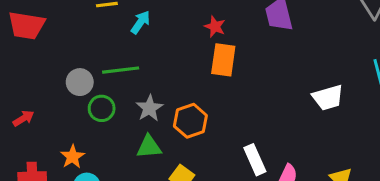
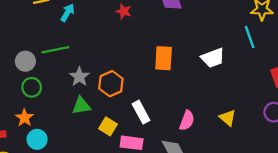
orange rectangle: (223, 60) -> (164, 58), moved
green circle: (102, 108) -> (32, 87), moved
white rectangle: (255, 160) -> (141, 112), moved

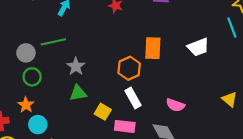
orange hexagon: (111, 84) -> (129, 68), moved
yellow triangle: (228, 118) -> (230, 99), moved
pink semicircle: (187, 120) -> (175, 105), turned 90

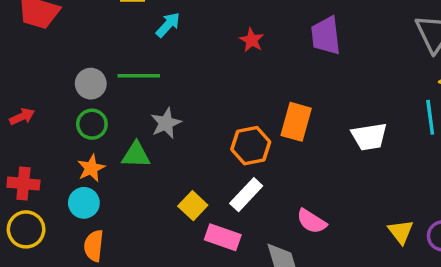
green triangle: (78, 93) -> (136, 155), moved
white rectangle: (133, 98) -> (246, 195), turned 60
orange star: (26, 105) -> (91, 168), moved

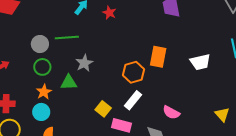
red star: (252, 40) -> (109, 13), moved

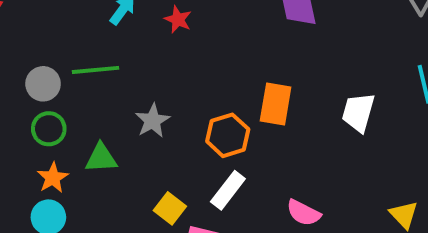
white trapezoid: (200, 62) -> (358, 112), turned 120
gray star: (84, 63) -> (153, 121), moved

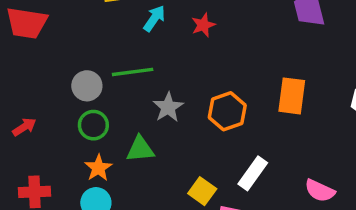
red star: (178, 19) -> (203, 25), turned 30
gray star: (153, 121) -> (168, 107), moved
orange hexagon: (228, 135) -> (227, 111), moved

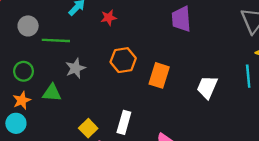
gray circle: (87, 86) -> (28, 26), moved
orange hexagon: (227, 111) -> (123, 60), moved
white rectangle: (253, 173) -> (124, 122), turned -30

